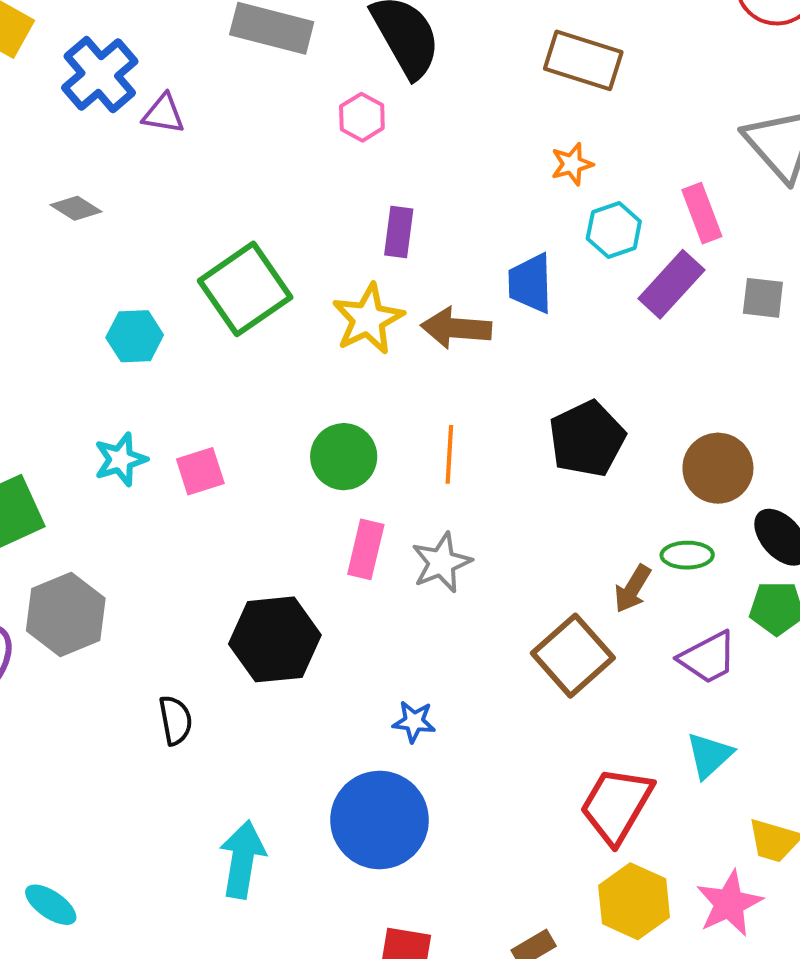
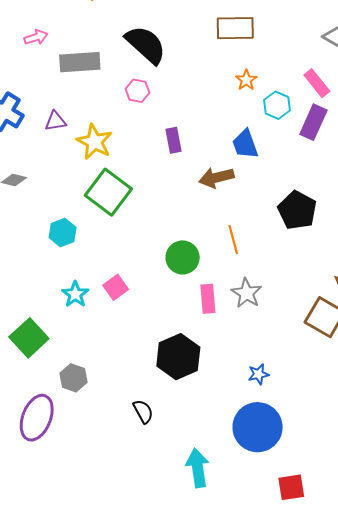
purple triangle: (164, 114) -> (55, 121), moved
yellow star: (368, 319) -> (95, 142), moved
gray hexagon: (66, 615) -> (73, 378), size x0.7

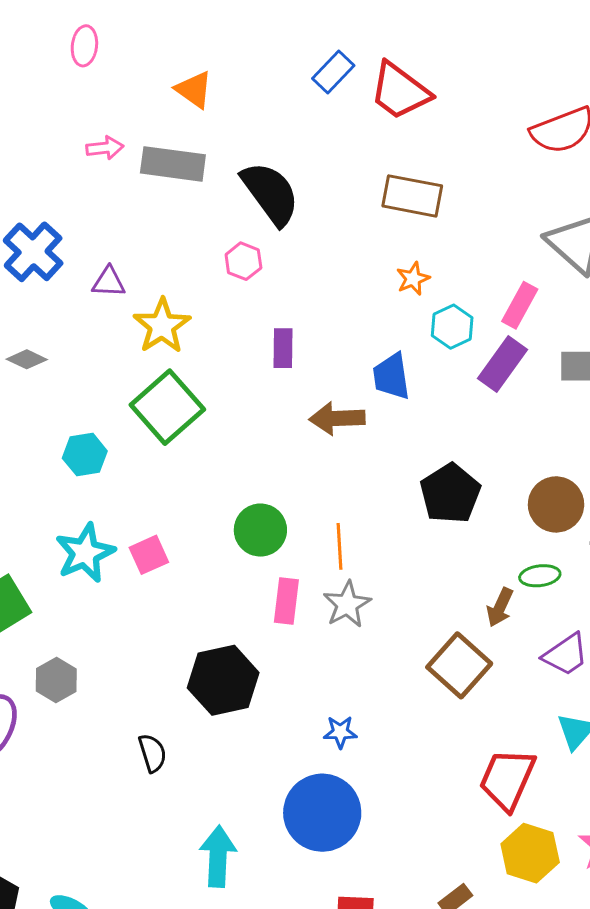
gray rectangle: (80, 62) -> (173, 164), moved
pink rectangle: (317, 83) -> (520, 305), turned 56
orange line: (233, 240) -> (339, 546), moved
cyan star: (75, 294) -> (85, 553), size x1.4

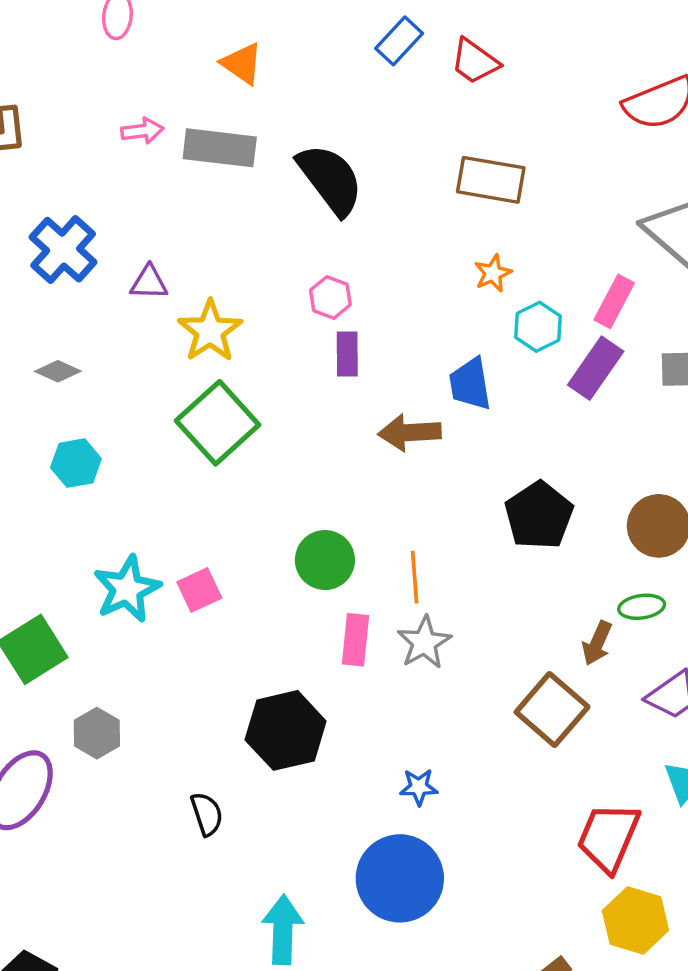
red trapezoid: (400, 91) -> (475, 61), size x0.7
pink hexagon: (243, 261) -> (330, 297), moved
cyan hexagon: (85, 455) -> (76, 463), moved

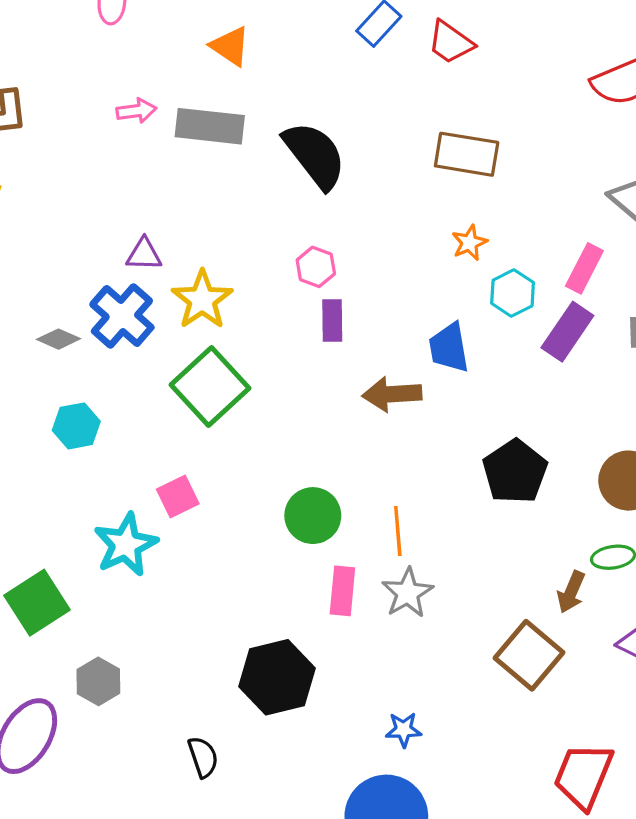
blue cross: (63, 250) -> (122, 316), moved
pink square: (199, 590) -> (178, 497), moved

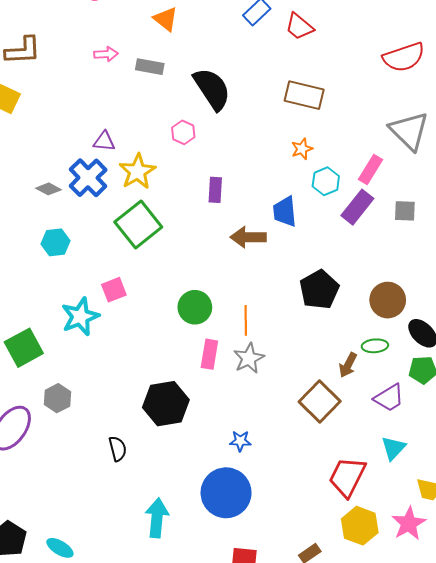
gray rectangle: (210, 126) -> (150, 67), size x0.7
pink hexagon: (316, 267) -> (183, 132), moved

